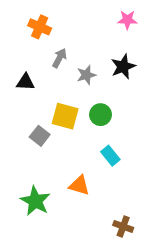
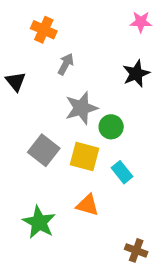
gray star: (86, 75) -> (81, 108), moved, size x1.5
black triangle: (25, 82) -> (16, 81), moved, turned 48
yellow square: (65, 116) -> (84, 157), moved
gray square: (40, 136) -> (44, 150), size x1.4

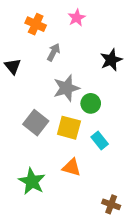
pink star: (141, 22) -> (77, 18), moved, turned -30

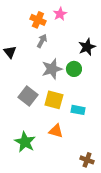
orange cross: (36, 24) -> (38, 20), moved
green circle: (91, 103) -> (74, 69), moved
cyan rectangle: (100, 140) -> (78, 110), turned -40

